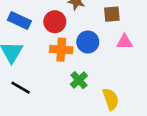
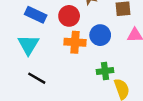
green cross: (79, 80) -> (105, 71), moved, turned 35

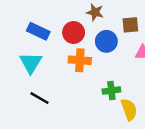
blue circle: (100, 35) -> (106, 41), moved

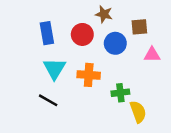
blue rectangle: (38, 31) -> (47, 33), turned 55
orange cross: (80, 60) -> (89, 75), moved
cyan triangle: (31, 63) -> (54, 69), moved

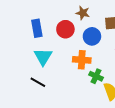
orange cross: (89, 75) -> (82, 60), moved
green cross: (120, 93) -> (96, 76), turned 32

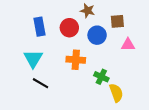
cyan triangle: (43, 57) -> (33, 59), moved
orange cross: (82, 60) -> (76, 60), moved

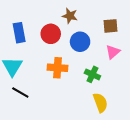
brown square: (117, 21) -> (111, 26), moved
pink triangle: (128, 45) -> (113, 52), turned -40
green cross: (101, 77) -> (92, 74), moved

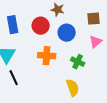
black line: (20, 93) -> (14, 78), turned 35
yellow semicircle: (100, 103) -> (73, 88), moved

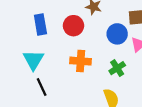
blue circle: (67, 33) -> (117, 34), moved
green cross: (78, 62) -> (117, 68), turned 32

